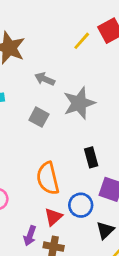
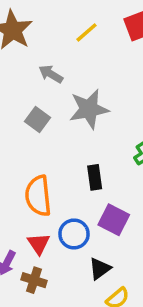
yellow line: (82, 41) -> (87, 32), moved
red triangle: (53, 217) -> (39, 244), turned -30

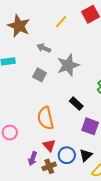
black rectangle: (95, 177) -> (76, 104), turned -32
blue circle: (74, 234) -> (67, 155), moved
brown cross: (34, 280) -> (49, 166), turned -32

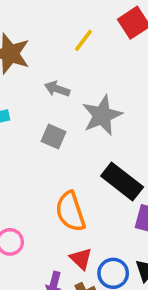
black rectangle: (76, 104) -> (122, 181), size x1.6

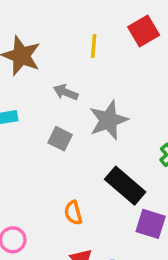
yellow line: (83, 40) -> (94, 46), turned -35
orange semicircle: (70, 212) -> (73, 213), size x0.6

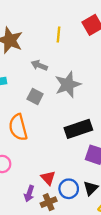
black rectangle: (125, 186) -> (78, 129), turned -60
orange semicircle: (73, 213) -> (18, 127), moved, size x1.6

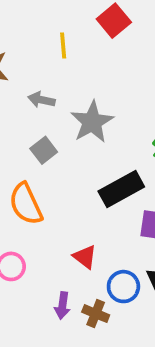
gray square: (35, 96) -> (44, 150), turned 35
red triangle: (48, 178) -> (85, 257), moved
brown cross: (49, 202) -> (96, 314), turned -35

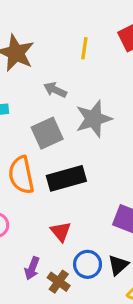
gray square: (44, 150) -> (47, 133), size x1.4
black rectangle: (121, 189) -> (66, 178), moved

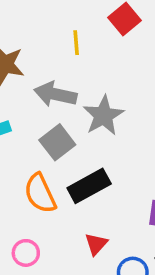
gray arrow: (55, 90) -> (55, 94), size x1.6
red triangle: (61, 231) -> (96, 244), turned 35

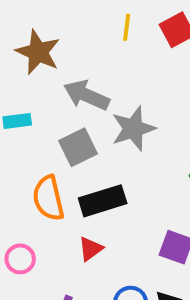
yellow line: (76, 43) -> (127, 27), moved
red triangle: (96, 244) -> (91, 249), moved

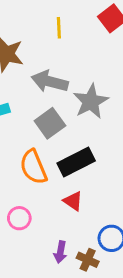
yellow line: (127, 27) -> (59, 28), moved
red triangle: (91, 249) -> (73, 201), turned -40

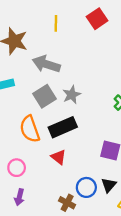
gray star: (91, 101) -> (72, 95), moved, size x0.7
purple arrow: (60, 252) -> (19, 197), moved

